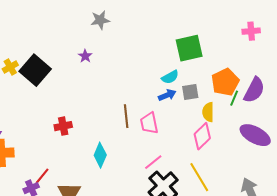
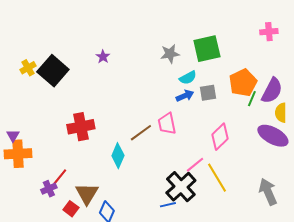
gray star: (100, 20) -> (170, 54), moved
yellow semicircle: (208, 112) -> (281, 113), moved
brown line: (126, 116) -> (141, 133), moved, turned 60
red cross: (63, 126) -> (81, 127), size x1.5
pink line: (153, 162) -> (195, 165), moved

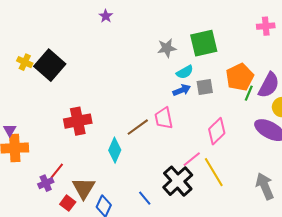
purple star: (103, 57) -> (106, 16), moved
yellow cross: (28, 68) -> (25, 62), turned -35
blue line: (168, 205) -> (145, 198), moved, turned 63

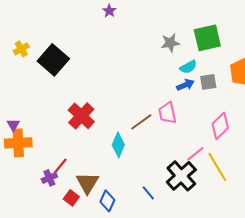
yellow cross: (25, 62) -> (21, 49), moved, turned 35
red cross: (78, 121) -> (81, 116), turned -36

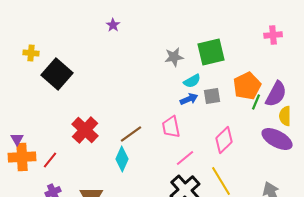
yellow cross: (21, 49) -> (31, 53), moved, turned 35
brown line: (141, 122) -> (131, 134), moved
pink line: (195, 154) -> (185, 158), moved
red line: (60, 166) -> (50, 160), moved

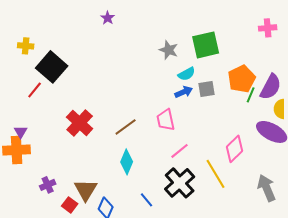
gray star: (174, 57) -> (169, 50), turned 30
purple triangle: (17, 139) -> (21, 132), moved
pink diamond: (224, 140) -> (235, 149), moved
cyan diamond: (122, 159) -> (127, 162), moved
red line: (50, 160) -> (35, 90), moved

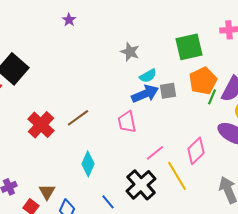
green square: (206, 45) -> (189, 47), moved
blue arrow: (184, 92) -> (145, 94), size x1.5
brown line: (126, 127) -> (78, 118), moved
pink line: (180, 151) -> (155, 153), moved
brown triangle: (86, 190) -> (47, 192), size x0.7

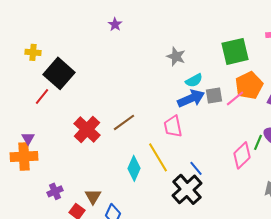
green line: (212, 97) -> (258, 142), moved
pink line: (155, 153) -> (235, 98), moved
yellow line: (177, 176) -> (158, 157), moved
blue line: (108, 202) -> (196, 168), moved

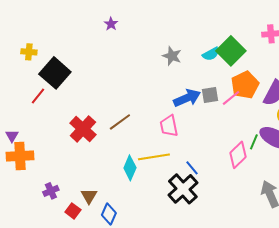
green square: (235, 51) -> (231, 51), turned -32
cyan semicircle: (194, 80) -> (211, 54), moved
purple triangle: (28, 138) -> (12, 136), moved
yellow line: (158, 157) -> (154, 157), turned -68

